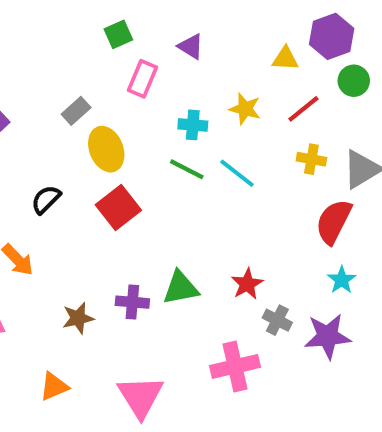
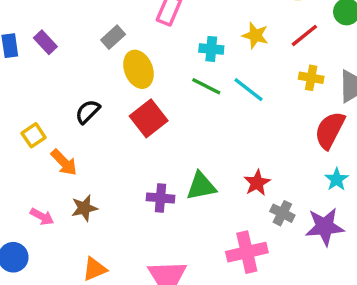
brown star: (78, 318) -> (84, 208), moved

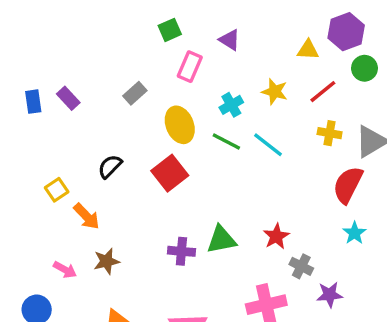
cyan cross: (211, 49) -> (231, 105), turned -35
yellow ellipse: (138, 69) -> (180, 125), moved
purple star: (325, 227) -> (330, 295), moved, size x0.7

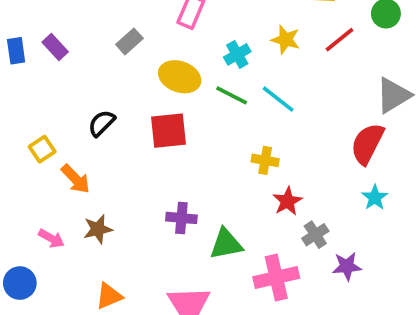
yellow ellipse: (180, 125) -> (180, 77), turned -48
yellow cross: (330, 133) -> (265, 160), moved
red square: (170, 173) -> (168, 131), turned 32
green triangle: (221, 240) -> (226, 244), moved
gray cross: (301, 266) -> (315, 235), turned 30

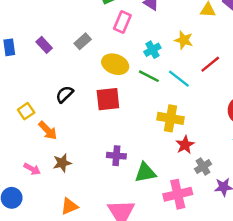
red line: (339, 40) -> (210, 64), moved
purple rectangle: (55, 47) -> (44, 45), moved
yellow cross: (265, 160) -> (171, 118), size x1.5

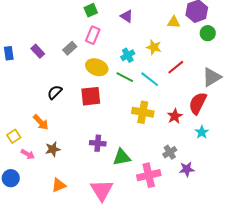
pink rectangle: (122, 22) -> (93, 35), moved
yellow square: (26, 111) -> (14, 136), moved
red star: (185, 145) -> (175, 116), moved

